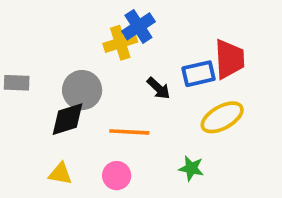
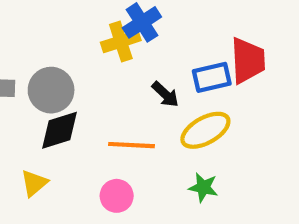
gray circle: (82, 90) -> (51, 90), moved
yellow ellipse: (222, 117) -> (205, 130), moved
yellow triangle: (60, 174) -> (34, 183), moved, turned -50

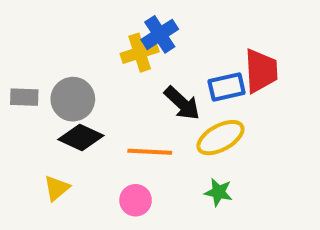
black arrow: (165, 94) -> (182, 103), size x1.4
black diamond: (59, 130) -> (81, 138), turned 42

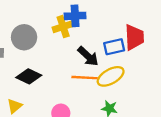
blue cross: (160, 34) -> (75, 16), turned 30
gray circle: (73, 99) -> (24, 37), moved
orange line: (150, 152) -> (85, 78), moved

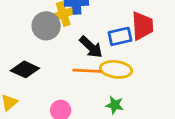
gray circle: (24, 37) -> (46, 26), moved
yellow ellipse: (111, 76) -> (116, 69), turned 36

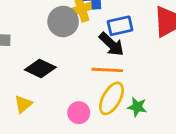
blue rectangle: (120, 36) -> (120, 26), moved
yellow ellipse: (116, 69) -> (111, 98), moved, turned -68

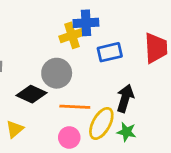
gray circle: (63, 22) -> (57, 73), moved
black arrow: (111, 44) -> (125, 98), moved, turned -116
orange line: (107, 70) -> (75, 107), moved

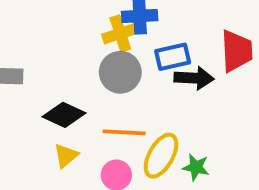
gray circle: (57, 73) -> (120, 72), moved
black arrow: (125, 98) -> (194, 78), moved, turned 76
yellow triangle: (15, 129) -> (66, 156), moved

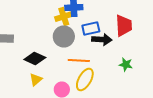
orange line: (124, 132) -> (79, 60), moved
green star: (196, 167) -> (126, 64), moved

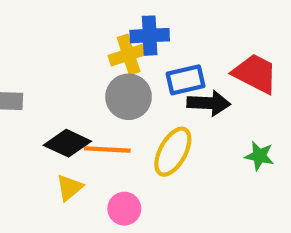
red trapezoid: (124, 26) -> (255, 74), turned -60
orange line: (79, 60) -> (107, 150), moved
yellow ellipse: (85, 80) -> (173, 152), moved

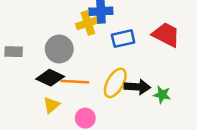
gray circle: (129, 97) -> (59, 49), moved
black arrow: (209, 103) -> (137, 87), moved
green star: (259, 156) -> (162, 95), moved

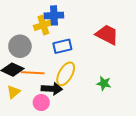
blue rectangle: (123, 39) -> (62, 46), moved
black arrow: (137, 87) -> (52, 89), moved

